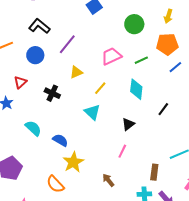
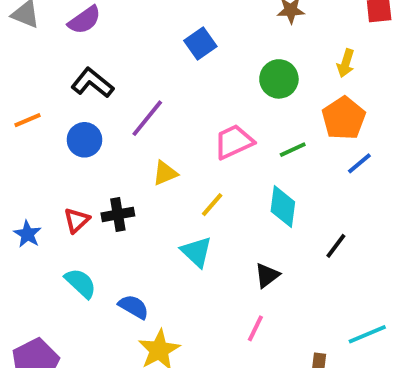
orange pentagon: (167, 44) -> (344, 118), turned -30
red triangle: (20, 82) -> (77, 220), moved
black cross: (52, 93) -> (118, 214), turned -35

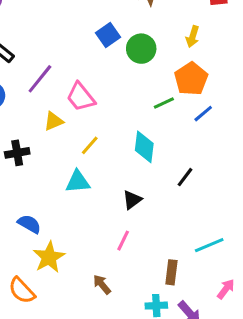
blue square: (200, 44) -> (108, 35), moved
pink trapezoid: (234, 142) -> (81, 97), moved, turned -104
green line: (293, 150) -> (164, 103), moved
cyan triangle: (196, 252) -> (78, 182), turned -48

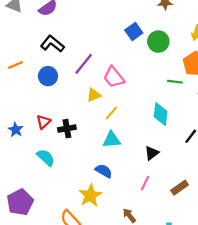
green line: (164, 103) -> (175, 82), turned 32
yellow line: (90, 145) -> (112, 113), moved
black cross: (17, 153) -> (67, 129), moved
blue semicircle: (29, 224) -> (104, 171), moved
brown rectangle: (171, 272) -> (180, 188), moved, turned 48

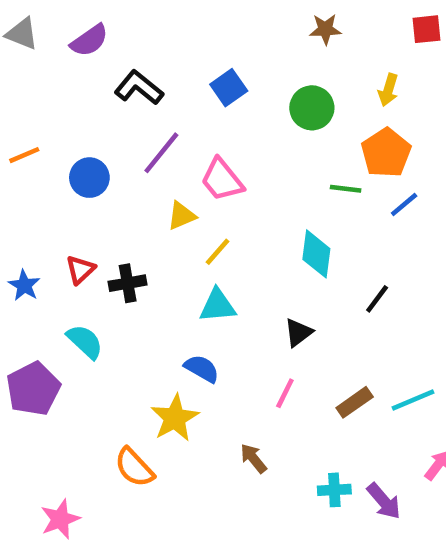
blue square: (134, 31) -> (229, 88), moved
black L-shape: (52, 44) -> (139, 88), moved
purple pentagon: (20, 202) -> (33, 389), moved

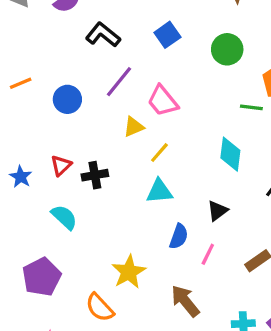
blue semicircle: (202, 369) -> (179, 236), moved, turned 80
purple pentagon: (33, 389) -> (42, 277), moved
brown arrow: (253, 458) -> (185, 301), size x1.5

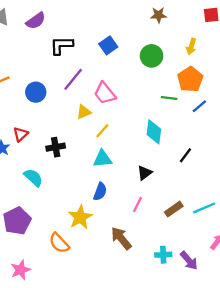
black L-shape: (103, 35) -> (61, 45), turned -40
red triangle: (61, 165) -> (21, 134), moved
blue semicircle: (179, 236) -> (100, 192), moved

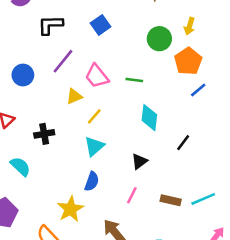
green circle: (152, 56) -> (159, 39), moved
green line: (169, 98) -> (134, 80), moved
cyan triangle: (102, 159) -> (94, 146), turned -36
brown rectangle: (174, 209) -> (171, 200), turned 48

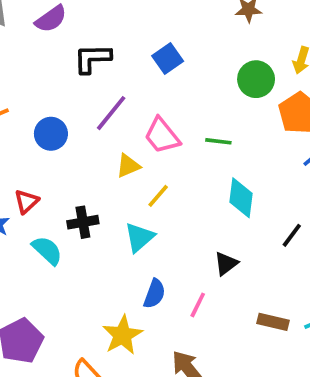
cyan triangle: (94, 146) -> (139, 237), moved
cyan semicircle: (20, 166) -> (47, 250), moved
pink line: (132, 195) -> (198, 305), moved

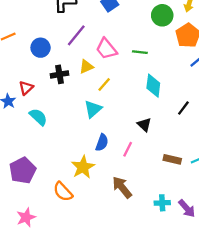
black cross: (83, 222) -> (60, 74), moved
black triangle: (226, 264) -> (144, 125), turned -40

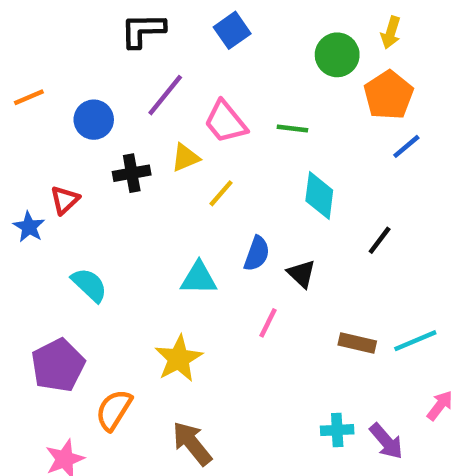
cyan triangle: (93, 109) -> (199, 278), moved, turned 42
cyan semicircle: (38, 117) -> (89, 285), moved
blue semicircle: (102, 143) -> (257, 254), moved
brown arrow: (122, 187) -> (192, 443), moved
orange semicircle: (63, 192) -> (114, 410), moved, turned 75

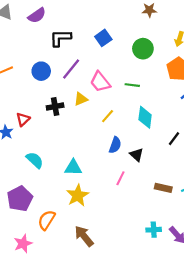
green circle: (337, 55) -> (143, 49), moved
blue circle: (94, 120) -> (41, 71), moved
yellow line: (221, 193) -> (108, 116), moved
cyan triangle: (199, 278) -> (73, 168), moved

